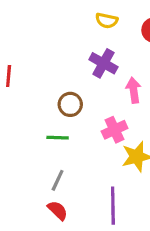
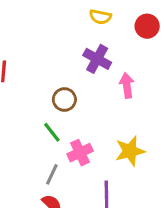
pink cross: (115, 130) -> (80, 153), moved
green line: (58, 138) -> (52, 132), turned 50

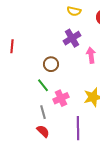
purple cross: (97, 59) -> (72, 38), turned 30
gray line: (52, 174) -> (43, 112), turned -40

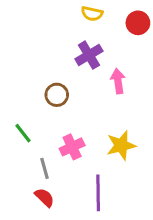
green line: (43, 85) -> (23, 133), moved

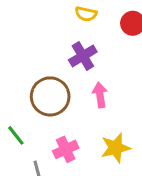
pink arrow: (118, 81) -> (100, 95), moved
brown circle: (57, 95) -> (50, 96), size x1.6

